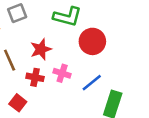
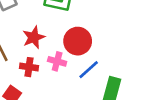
red circle: (92, 41) -> (78, 41), moved

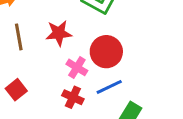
red cross: (29, 67) -> (73, 97), moved

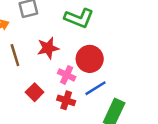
red square: (16, 90) -> (35, 92), moved

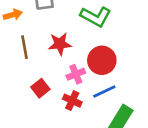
pink cross: (67, 75) -> (76, 74), turned 36

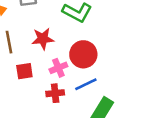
red square: (40, 88) -> (24, 71), moved, turned 30
red cross: (72, 101) -> (55, 93), turned -30

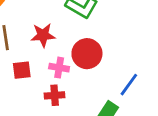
pink cross: (58, 68) -> (59, 68), turned 30
blue line: (86, 84) -> (129, 85), moved, turned -30

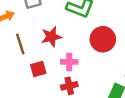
red circle: (87, 54) -> (103, 39), moved

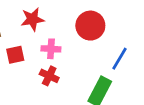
red cross: (69, 86) -> (49, 76), turned 35

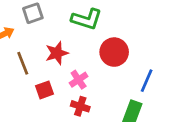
pink cross: (51, 49) -> (79, 80), turned -30

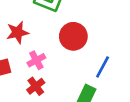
red cross: (80, 106) -> (36, 86), turned 30

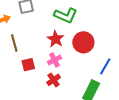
red star: (17, 32) -> (56, 39), moved, turned -30

